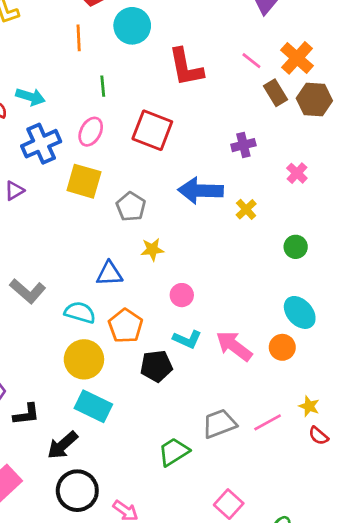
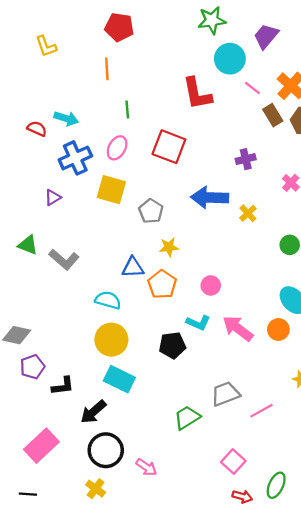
cyan circle: (132, 26) -> (230, 59), moved
gray L-shape: (28, 291) -> (64, 260), moved
pink circle: (182, 295) -> (211, 285), moved
orange pentagon: (126, 326) -> (162, 284), moved
pink line: (268, 422) -> (261, 411), moved

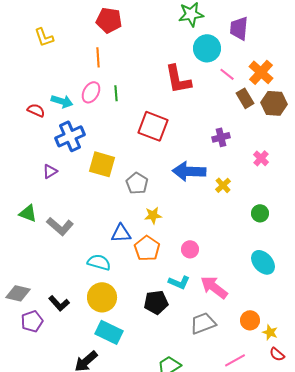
purple trapezoid: (266, 36) -> (239, 28), turned -35
pink ellipse: (117, 148) -> (91, 92), moved
orange circle: (278, 329) -> (250, 320), moved
black L-shape: (63, 386) -> (59, 303), moved, turned 55
gray trapezoid: (225, 394) -> (203, 323), moved

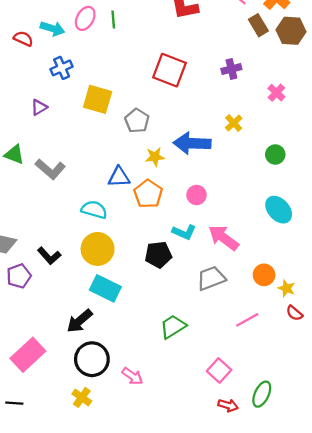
red square: (153, 126) -> (170, 70), moved
blue cross: (70, 136) -> (62, 68), size x0.7
blue arrow: (189, 171) -> (192, 143), moved

